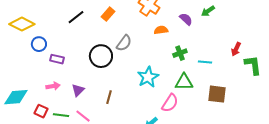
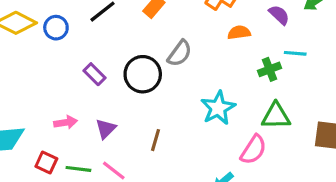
blue circle: (39, 44) -> (56, 28), moved
purple rectangle: (57, 59) -> (95, 74), moved, turned 32
cyan line: (205, 62) -> (295, 53), moved

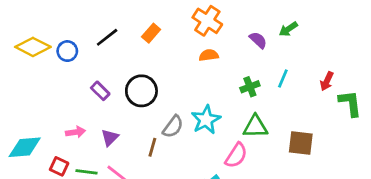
orange semicircle: (239, 32) -> (209, 55), moved
gray semicircle: (180, 53) -> (173, 127), moved
cyan line: (295, 53) -> (283, 79), moved, turned -72

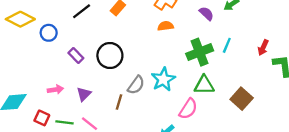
blue circle: (67, 51) -> (49, 33), moved
green cross: (250, 87) -> (200, 52), size x1.6
brown square: (301, 143) -> (242, 99), turned 35

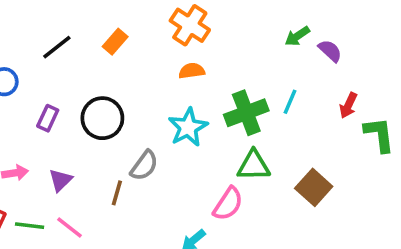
purple semicircle: (206, 14) -> (330, 51), moved
purple rectangle: (76, 56) -> (48, 118), turned 70
cyan star: (163, 79) -> (188, 127), moved

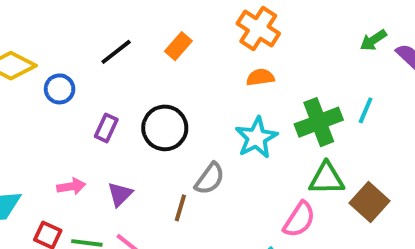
brown square: (314, 187) -> (369, 202), moved

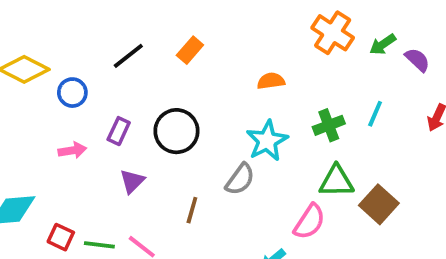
orange cross: (258, 29) -> (333, 33), moved
green cross: (319, 122) -> (329, 125), size x0.7
gray semicircle: (210, 179) -> (240, 179), moved
pink arrow: (71, 186) -> (72, 150), moved
purple triangle: (120, 194) -> (132, 181), moved

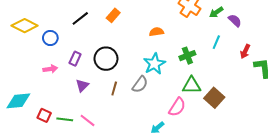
cyan line: (375, 114) -> (216, 42), moved
brown line: (192, 210) -> (114, 89), moved

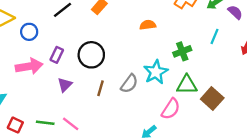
cyan star: (154, 64) -> (156, 72), moved
pink arrow: (50, 69) -> (29, 66), size x1.6
red square: (44, 115) -> (15, 125), moved

